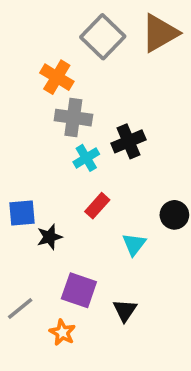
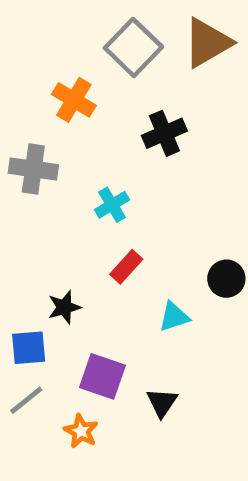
gray cross: (73, 118) -> (33, 169), moved
black cross: (128, 141) -> (164, 133), moved
blue square: (22, 213) -> (29, 348), moved
cyan triangle: (134, 244) -> (174, 317), turned 35

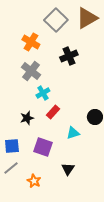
gray cross: (33, 169) -> (31, 71), moved, turned 30
cyan cross: (112, 205) -> (43, 93), moved
black star: (64, 307) -> (27, 118), moved
purple square: (102, 376) -> (43, 147), moved

